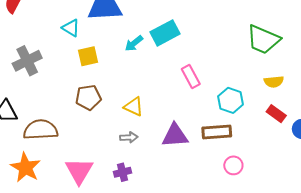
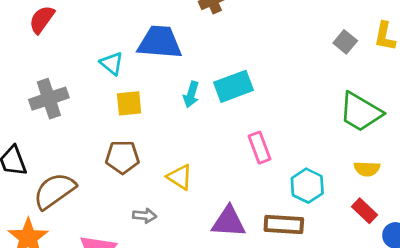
cyan arrow: (134, 43) -> (191, 94), turned -42
brown semicircle: (41, 130) -> (54, 191), turned -40
gray arrow: (129, 137) -> (145, 216), moved

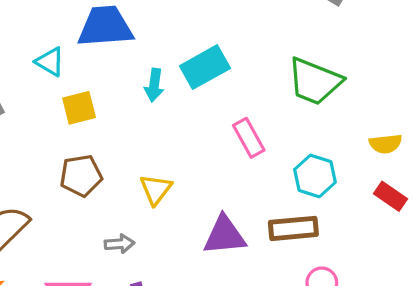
green trapezoid: (360, 112) -> (315, 81), moved
yellow triangle: (180, 177) -> (156, 189), turned 44

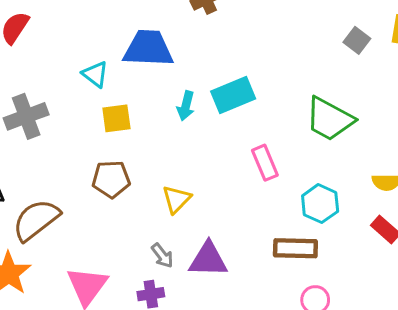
purple triangle: (225, 235) -> (208, 260), moved
gray arrow: (119, 244) -> (162, 256), moved, turned 50

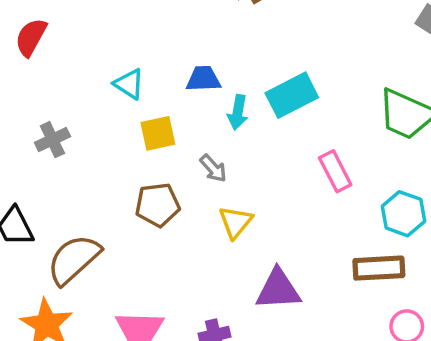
blue trapezoid: (148, 48) -> (203, 79), moved, size x0.6
gray cross: (26, 116) -> (52, 140), size x0.7
gray arrow: (162, 256) -> (213, 168), moved

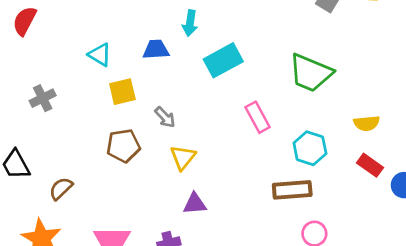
cyan arrow: (238, 112) -> (190, 23), moved
brown semicircle: (74, 259) -> (61, 189), size x0.6
purple triangle: (278, 289) -> (195, 204), moved, size x0.7

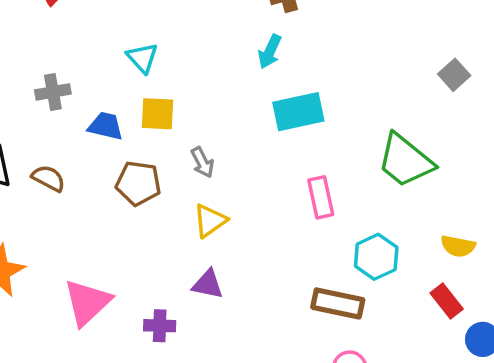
blue trapezoid: (156, 50) -> (106, 126), moved
brown semicircle: (61, 189) -> (48, 178), moved, turned 55

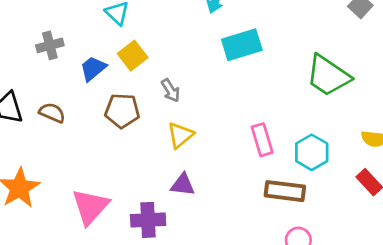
yellow square: (158, 114) -> (133, 56), turned -36
blue trapezoid: (106, 126) -> (93, 68), turned -48
pink rectangle: (321, 197) -> (262, 140), moved
purple cross: (160, 326) -> (148, 220), size x1.4

